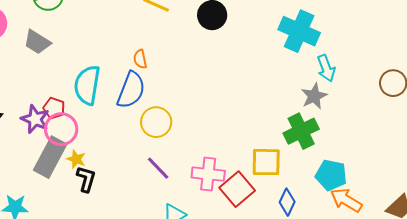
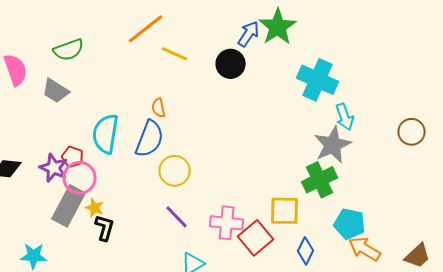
gray star: (314, 96) -> (333, 145), size x1.4

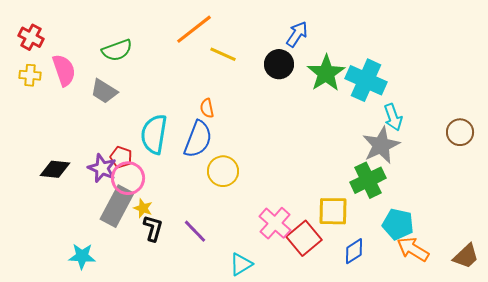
green star: (278, 27) -> (326, 73), moved
purple line: (177, 217) -> (195, 231), moved
pink cross: (227, 223) -> (275, 223), turned 36
blue diamond: (306, 251) -> (354, 251), turned 32

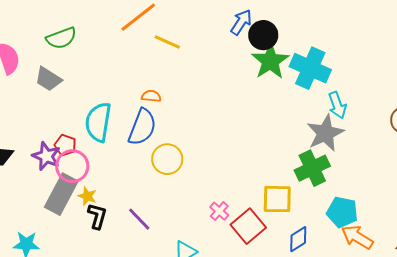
black circle: (279, 64) -> (263, 35), moved
orange semicircle: (207, 108) -> (151, 96), turned 108
pink cross: (275, 223) -> (219, 211), size x0.6

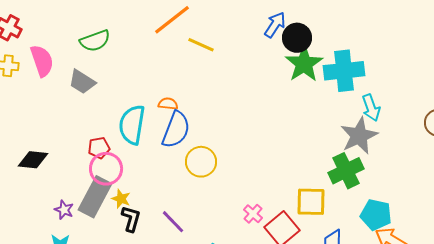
cyan cross: (310, 68) -> (344, 71), turned -30
orange semicircle: (151, 96) -> (168, 104), moved
red pentagon: (65, 145) -> (99, 148), turned -30
purple star: (46, 156) -> (64, 210), moved, size x0.7

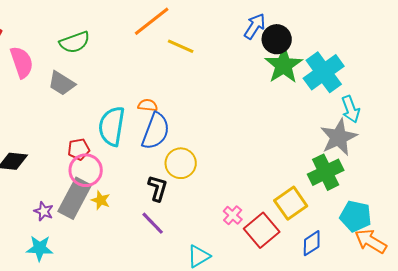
cyan cross: (344, 71) -> (324, 72), turned -30
yellow square: (311, 202) -> (291, 203), turned -36
black L-shape: (131, 219) -> (158, 188), moved

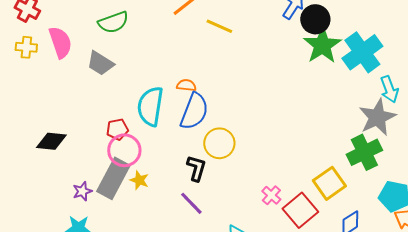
purple star: (44, 211) -> (82, 191), turned 30

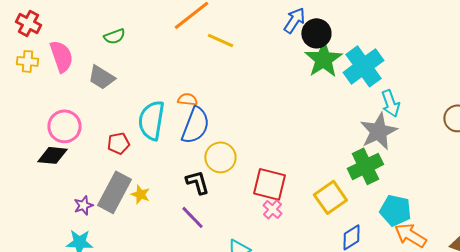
green semicircle: (113, 22) -> (114, 36), size x0.7
pink circle: (124, 150) -> (64, 126), moved
black L-shape: (196, 168) -> (197, 182), turned -32
red square: (300, 210) -> (269, 184), moved, turned -36

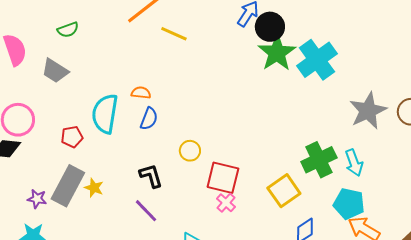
cyan arrow: (390, 103) -> (354, 163), moved
blue semicircle: (195, 125) -> (149, 119), size x0.6
gray star: (378, 131) -> (368, 111), moved
yellow circle: (220, 157) -> (190, 151), moved, size x0.7
purple star: (83, 205) -> (37, 199), turned 30

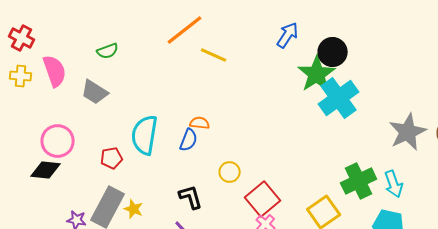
black circle: (270, 27) -> (333, 52), moved
cyan cross: (317, 60) -> (339, 98), moved
orange semicircle: (141, 93) -> (200, 123), moved
red square: (223, 178) -> (263, 199), turned 36

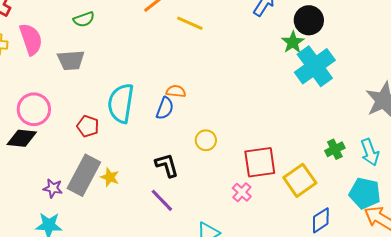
green star: (317, 74) -> (293, 42), size x0.6
gray trapezoid: (95, 92) -> (71, 60), turned -36
red pentagon: (112, 158) -> (88, 126), turned 30
green cross: (359, 181) -> (335, 149), size x0.6
red square: (263, 199) -> (260, 162), moved, turned 32

